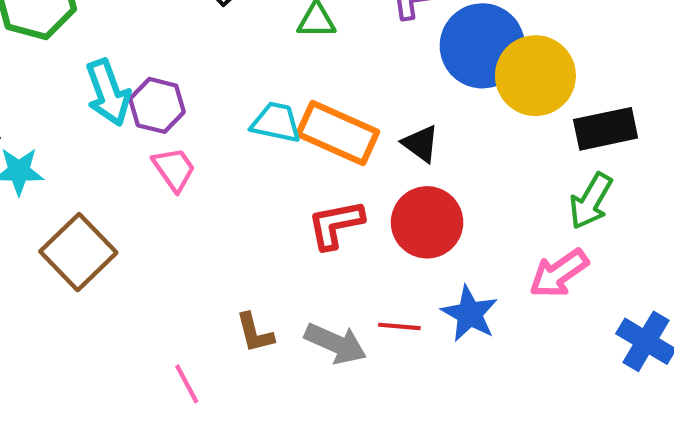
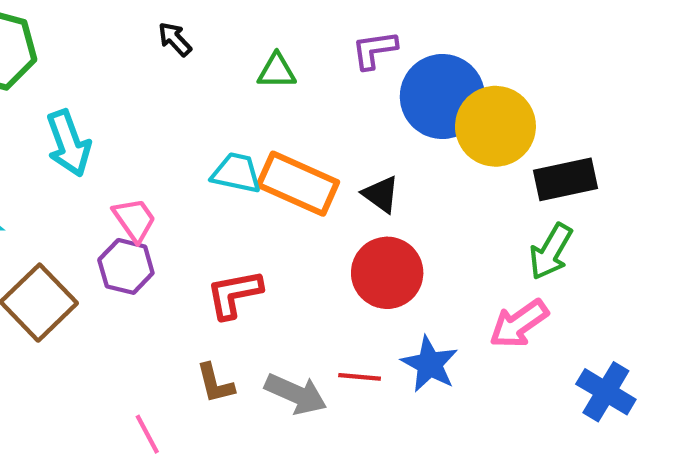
purple hexagon: (157, 105) -> (126, 266), moved
red L-shape: (336, 224) -> (234, 294), moved

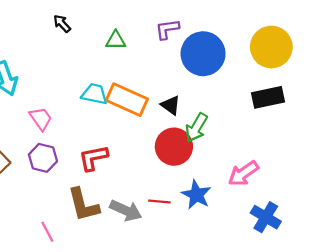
yellow circle: (495, 126) -> (271, 47), moved
green arrow: (551, 252) -> (196, 128), moved
purple hexagon: (126, 266) -> (43, 158), moved
brown L-shape: (215, 383) -> (83, 205), size x1.6
blue cross: (606, 392) -> (266, 217), moved

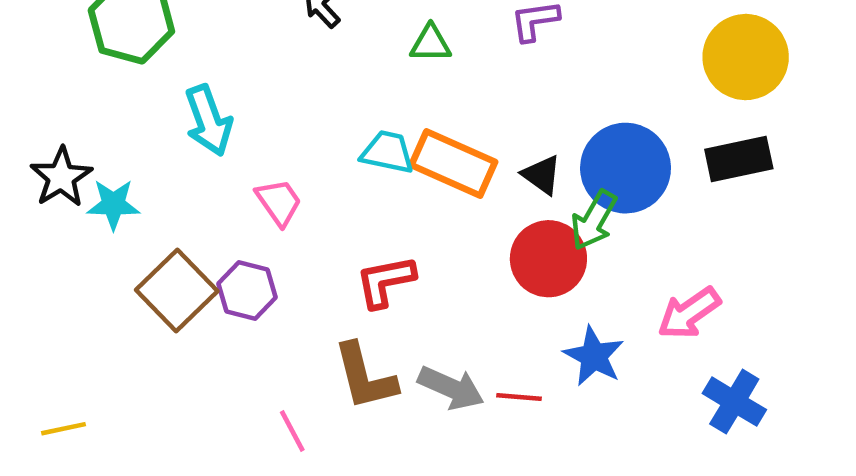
blue circle: (203, 54) -> (626, 168), moved
purple hexagon: (43, 158) -> (247, 290), moved
red line: (159, 201) -> (519, 397), moved

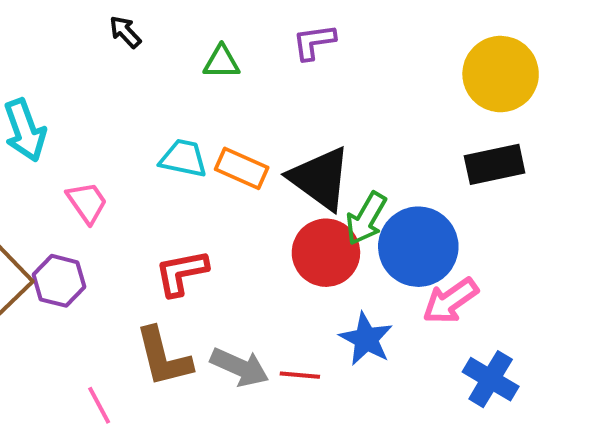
orange rectangle: (453, 164) -> (242, 168), size x0.7
blue circle: (626, 168) -> (418, 247), moved
black triangle: (542, 175) -> (320, 178), size x1.8

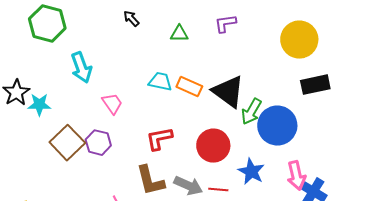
yellow circle: (501, 74) -> (299, 40), moved
red circle: (326, 253) -> (213, 146), moved
pink arrow: (450, 301) -> (296, 176), moved, turned -68

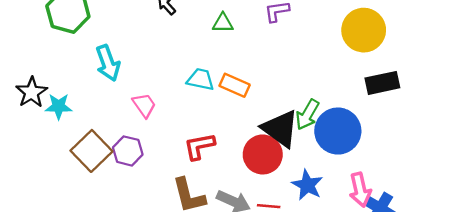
black triangle: (228, 92) -> (280, 129), moved

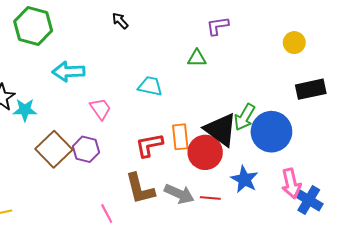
green triangle: (223, 23) -> (197, 58), moved
yellow circle: (364, 30) -> (294, 43), size x0.6
cyan arrow: (108, 63) -> (68, 72), turned 108
orange rectangle: (235, 85) -> (180, 137), moved, turned 60

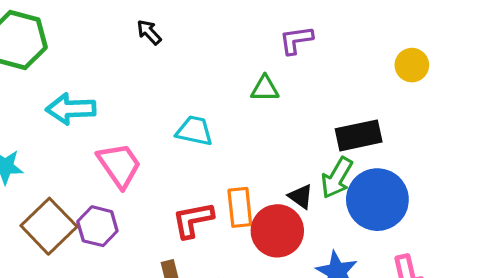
black rectangle: (311, 89) -> (359, 135), moved
pink trapezoid: (100, 109) -> (119, 165), size x1.4
black triangle: (221, 130) -> (301, 196), size x0.5

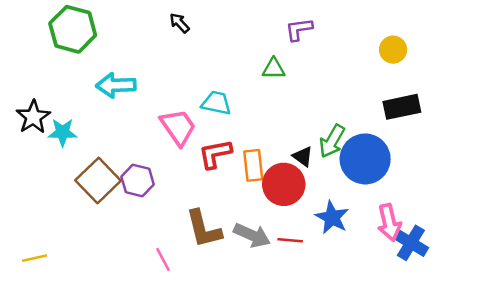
black rectangle: (359, 135) -> (402, 107), moved
pink trapezoid: (119, 165) -> (178, 127), moved
red L-shape: (193, 220) -> (215, 154), moved

